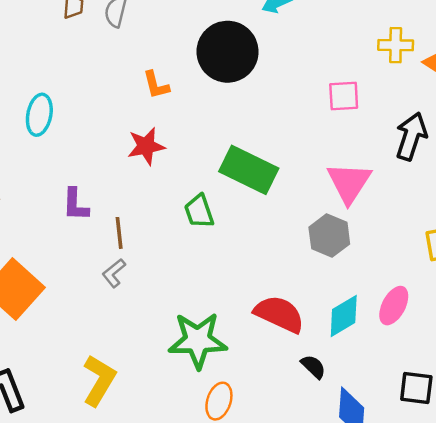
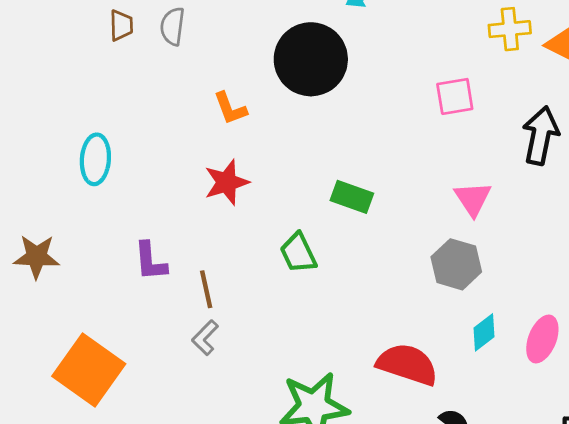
green rectangle: (249, 170) -> (352, 197), size x0.6
pink triangle: (349, 183) -> (473, 199), size x0.7
cyan diamond: (344, 316) -> (484, 332), moved, size x0.7

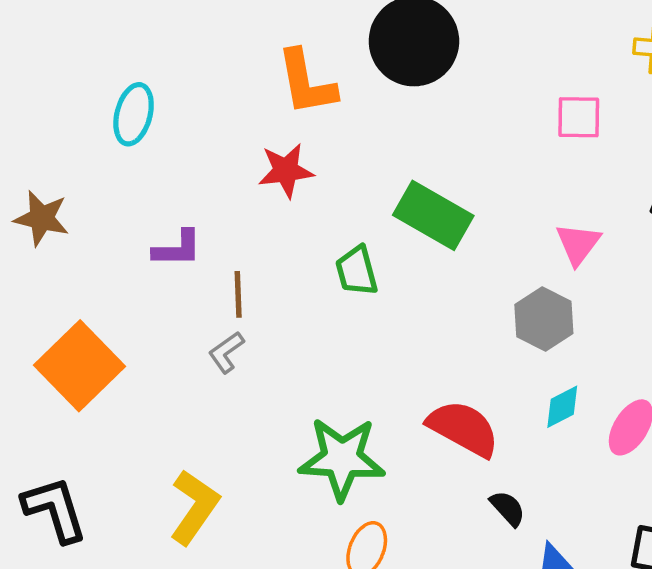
orange L-shape: (230, 108) -> (306, 82), size x1.6
green rectangle: (352, 197) -> (433, 215), size x1.5
purple L-shape: (150, 261) -> (177, 249), turned -96

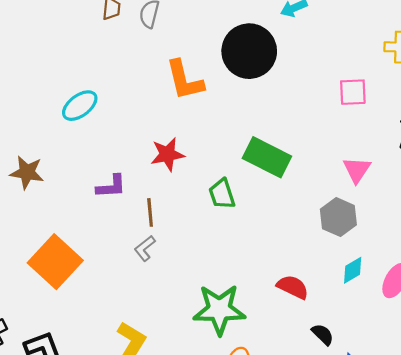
cyan ellipse: (134, 114) -> (80, 106), turned 42
red star: (286, 171) -> (167, 154), moved
red semicircle: (463, 428) -> (293, 287), size x0.7

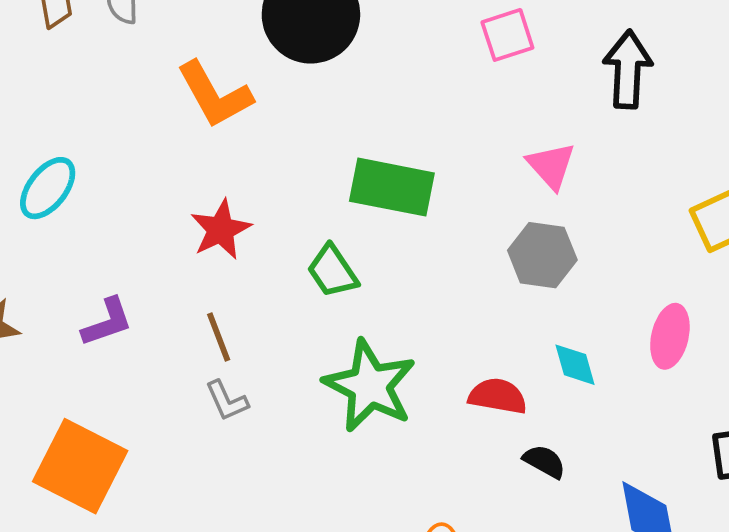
purple L-shape: (111, 186) -> (107, 322), moved
gray L-shape: (145, 248) -> (227, 401), turned -60
cyan diamond: (353, 270) -> (575, 365), moved, turned -60
green star: (219, 310) -> (370, 386), moved, turned -30
black semicircle: (323, 334) -> (544, 461), moved

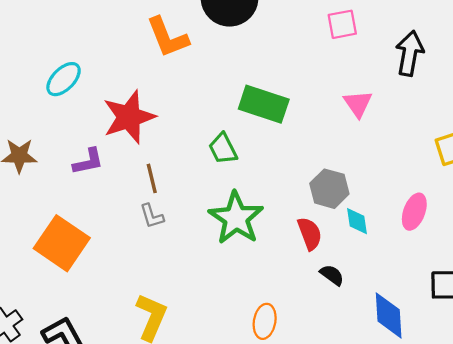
red star: (221, 230) -> (129, 117), moved, size x1.5
gray hexagon: (542, 255) -> (329, 189), moved
red semicircle: (498, 396) -> (310, 234), turned 52

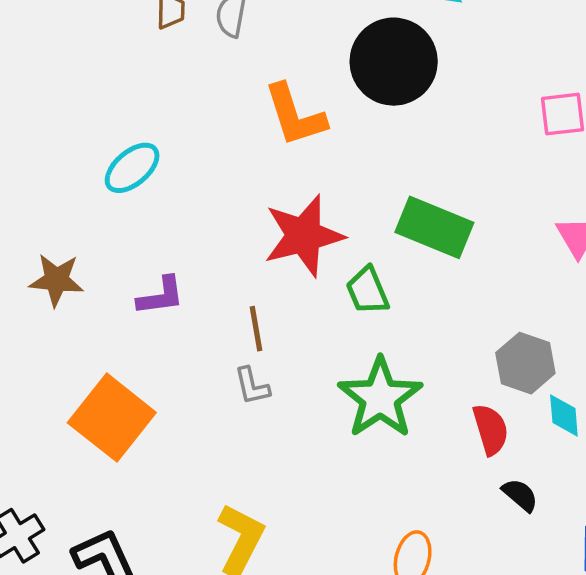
red star: (129, 117) -> (304, 236), moved

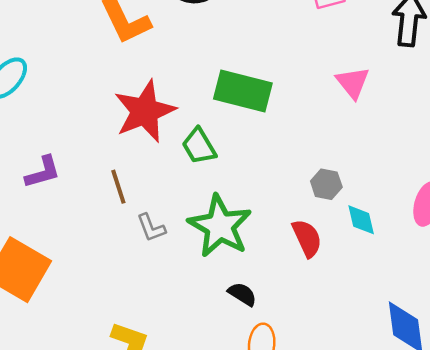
gray hexagon: (525, 363) -> (326, 184), size x0.7
gray L-shape: (252, 386) -> (151, 228), moved
black semicircle: (520, 495) -> (242, 294), moved

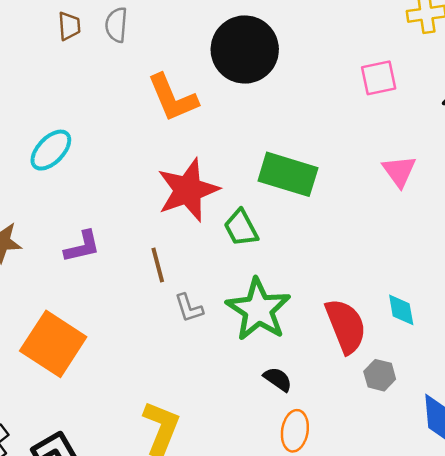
gray hexagon: (326, 184) -> (380, 375), moved
red semicircle: (307, 238) -> (346, 326), size x1.4

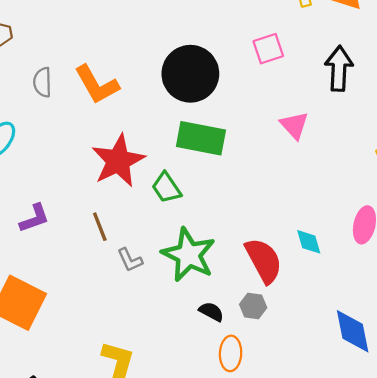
gray semicircle: (116, 25) -> (42, 82), moved
black circle: (245, 49) -> (190, 74), moved
gray hexagon: (380, 375) -> (253, 306), moved

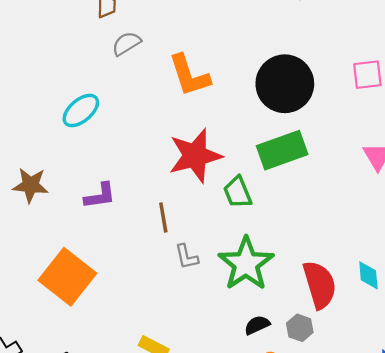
gray semicircle: (42, 82) -> (126, 44), moved, turned 48
green rectangle: (201, 138) -> (282, 150), turned -42
black semicircle: (211, 312) -> (257, 325), turned -65

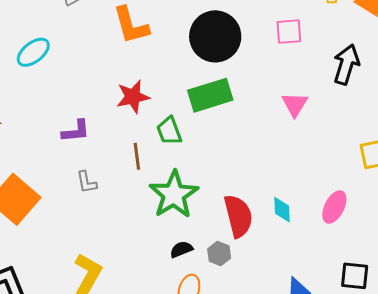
red star: (195, 156) -> (133, 97), size x0.7
purple L-shape: (100, 196) -> (76, 131), moved
brown line: (163, 218) -> (137, 156), moved
gray L-shape: (187, 257) -> (87, 182), moved

